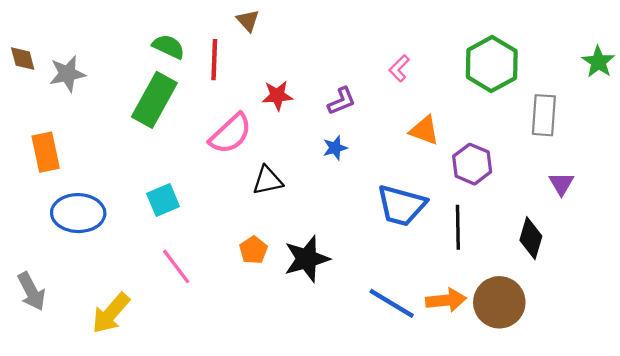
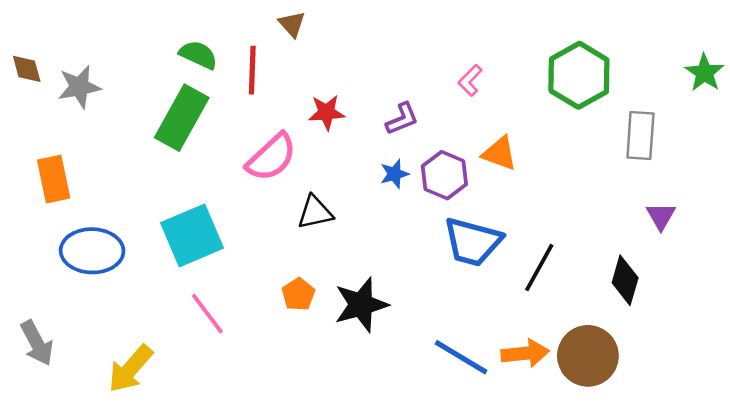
purple hexagon: (472, 164) -> (444, 175), moved
cyan square: (163, 200) -> (192, 235), size x1.6
black line: (458, 227) -> (539, 267), turned 30

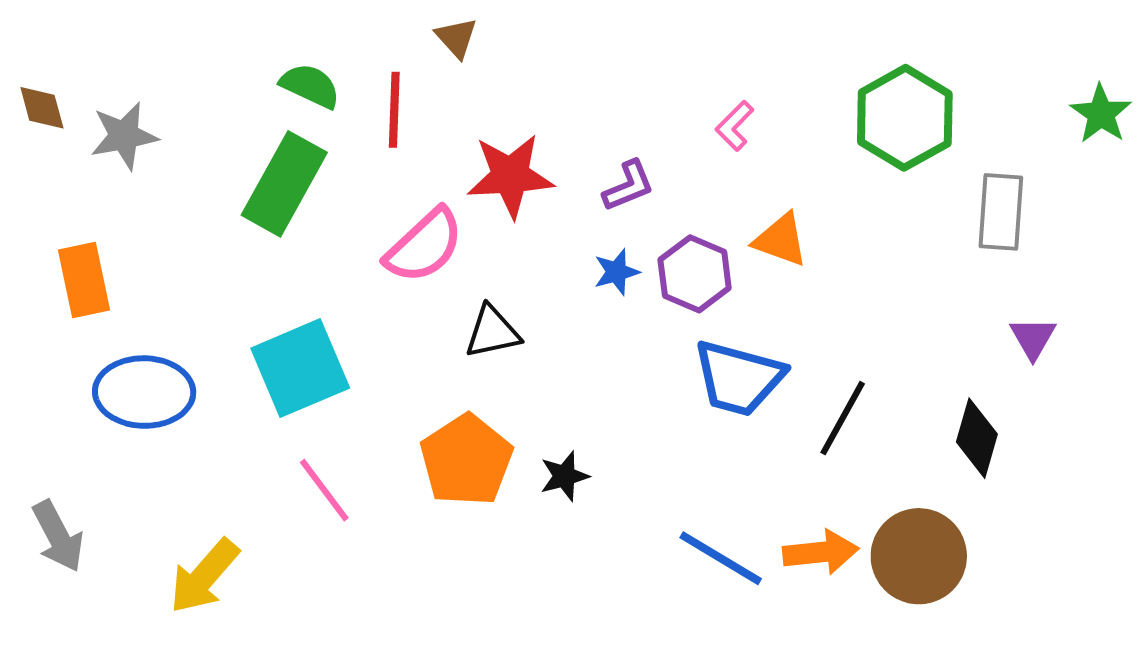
red star: (327, 112) -> (510, 176), size x1.5
orange pentagon: (298, 294) -> (466, 460), size x1.8
black star: (361, 305) -> (564, 476), size x0.6

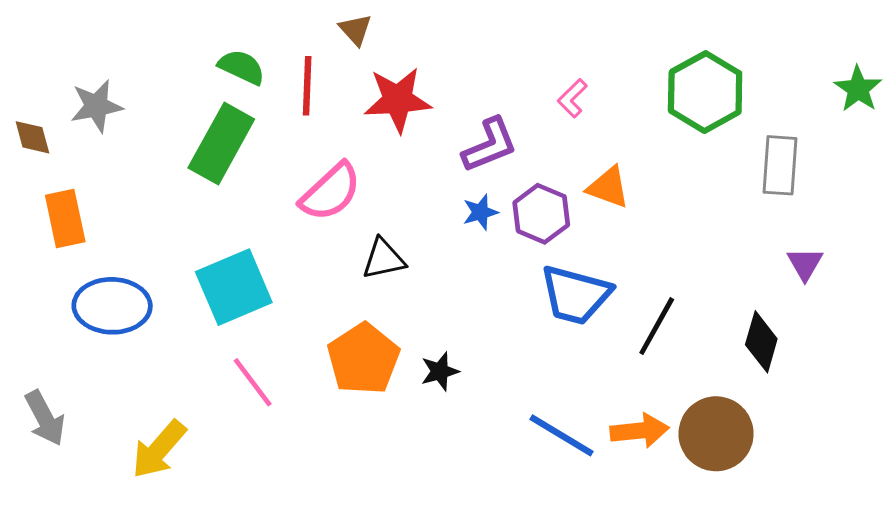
brown diamond: (42, 108) -> (32, 137), moved
red star: (510, 176) -> (398, 100), moved
purple L-shape: (629, 186) -> (490, 145), size x1.4

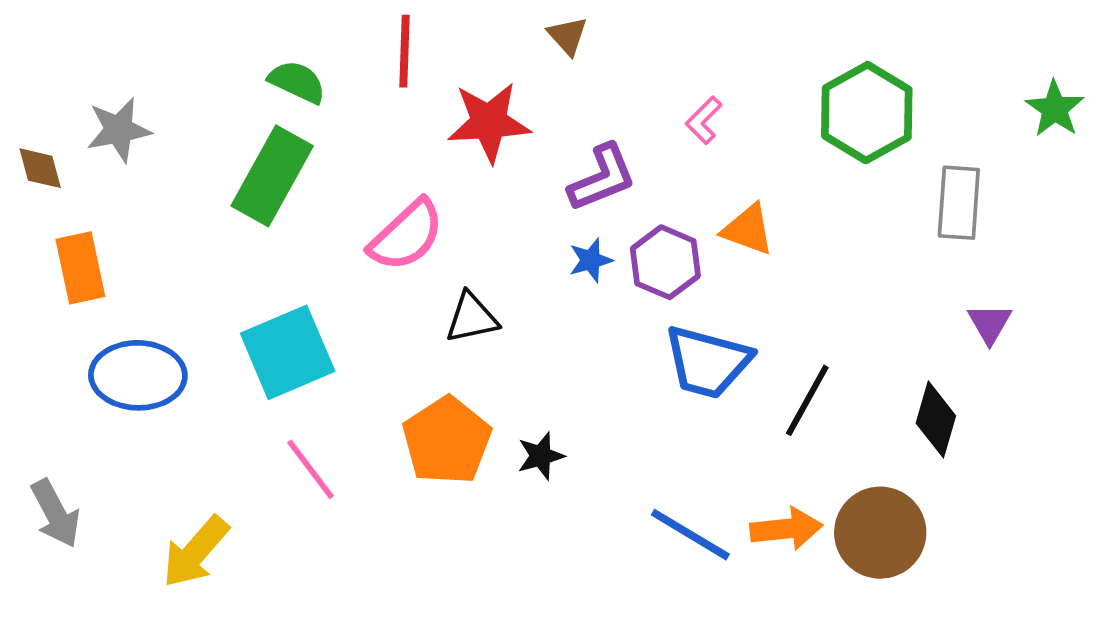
brown triangle: (356, 30) -> (568, 36), moved
red line: (307, 86) -> (405, 51), moved

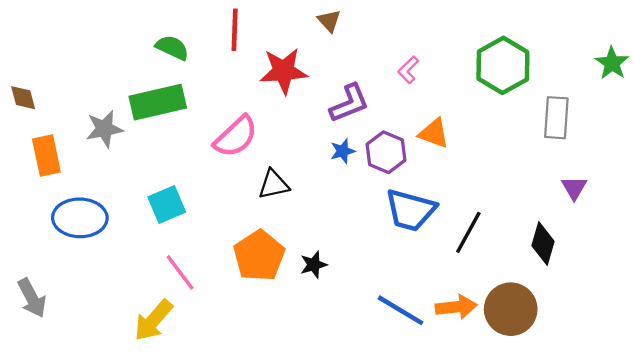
gray star: (119, 130) -> (104, 129), moved
green rectangle: (272, 176) -> (158, 102), turned 48
cyan square: (288, 352) -> (167, 205), size x0.7
yellow arrow: (195, 552) -> (153, 320), moved

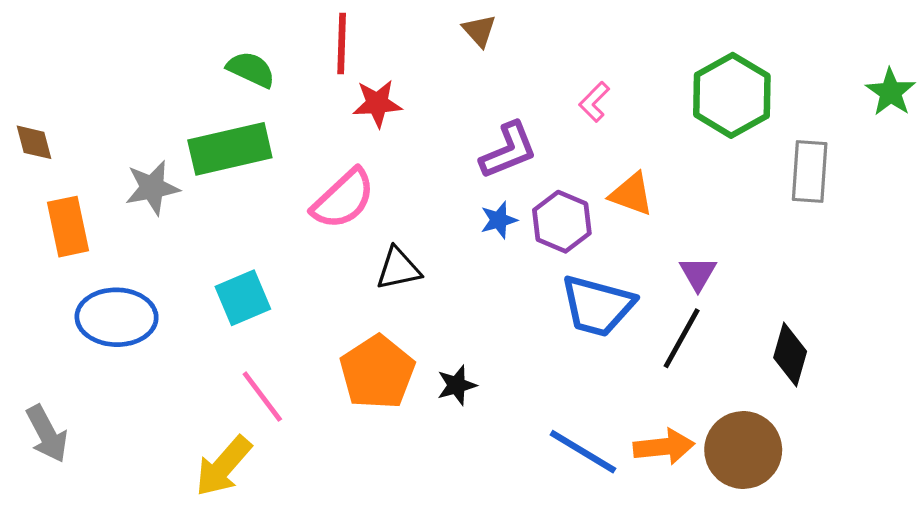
red star: (284, 71) -> (377, 103), moved, size x0.7
purple triangle: (574, 188) -> (698, 273), moved

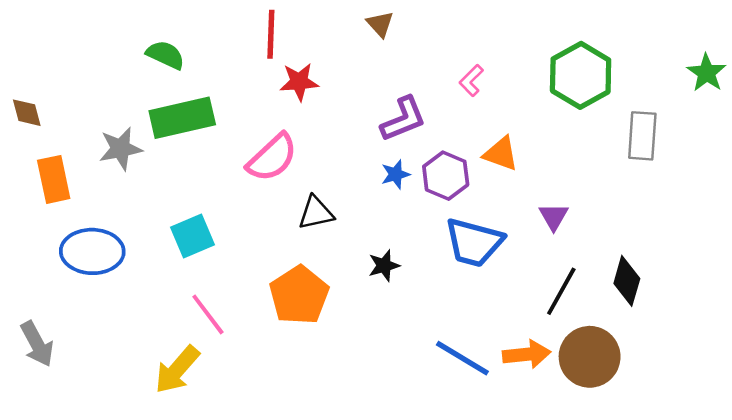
green semicircle: (251, 69) -> (165, 55), moved
black line: (682, 338) -> (561, 291), moved
black star: (457, 385) -> (384, 266), moved

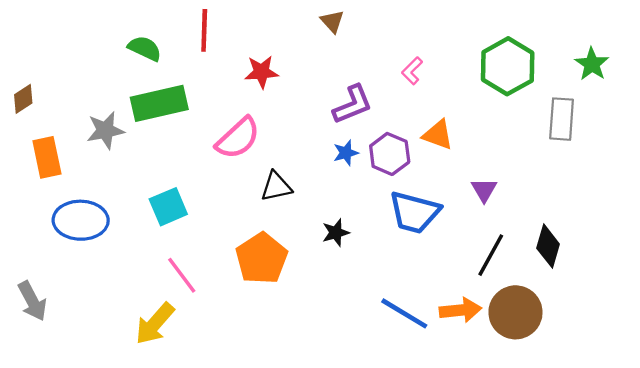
red line: (271, 34) -> (204, 30), moved
green star: (707, 73) -> (592, 64), moved
brown diamond: (27, 113) -> (23, 99), turned 72

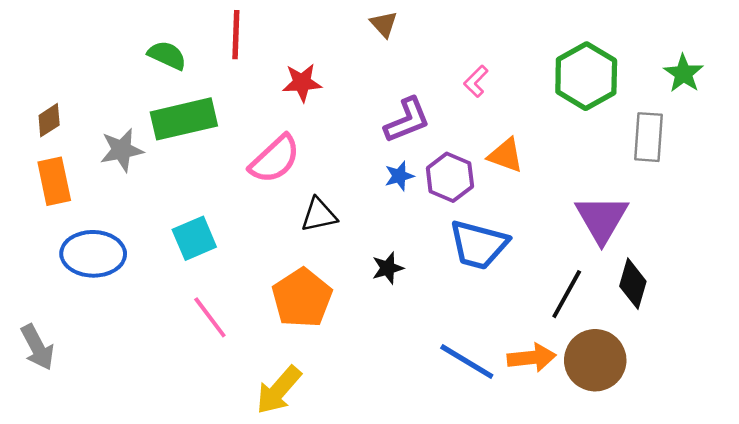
brown diamond: (23, 99) -> (49, 120), moved
purple triangle: (484, 190) -> (602, 219), moved, size x1.8
yellow arrow: (155, 324) -> (279, 390), moved

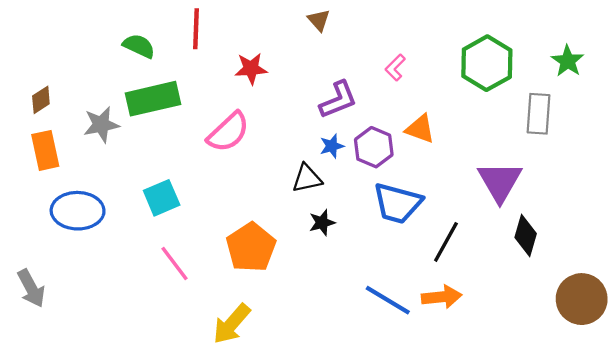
black triangle: (319, 215) -> (307, 178), moved
black line: (567, 294) -> (446, 242), moved
brown circle: (595, 360) -> (582, 299), moved

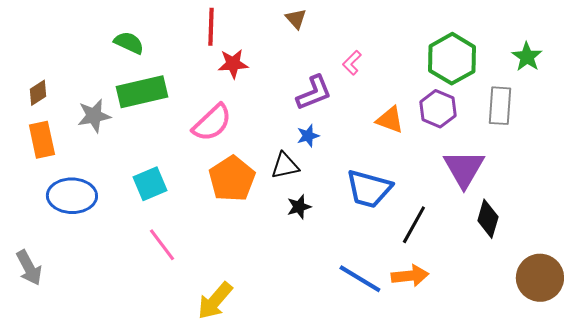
red line: (196, 29) -> (211, 27), moved
pink L-shape: (395, 67) -> (352, 63), moved
purple hexagon: (374, 147) -> (438, 109), moved
orange pentagon: (251, 247) -> (232, 179), moved

